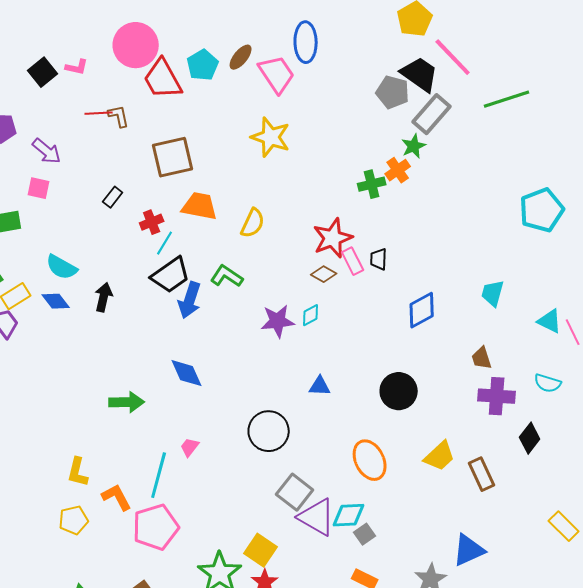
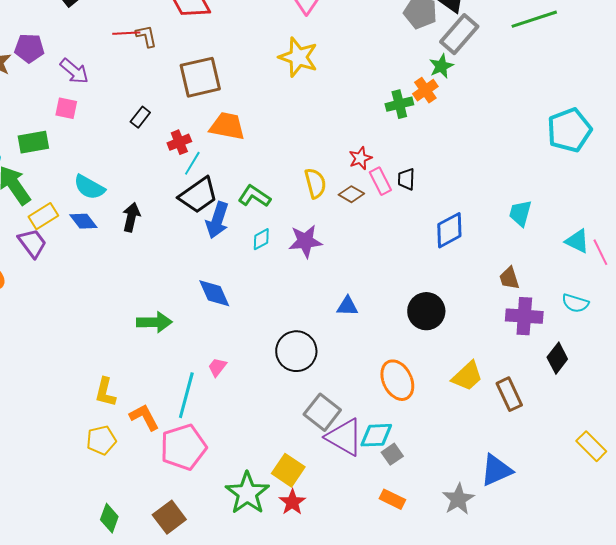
yellow semicircle: (253, 223) -> (315, 183), moved, turned -40
red star: (333, 238) -> (360, 158), size x0.6
cyan diamond: (311, 315) -> (261, 239), moved

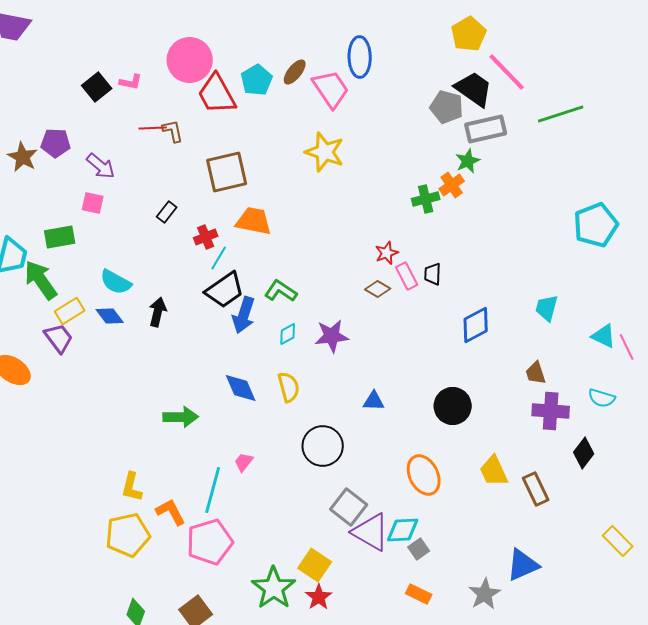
gray rectangle: (459, 34) -> (486, 129), turned 36
yellow semicircle: (315, 183) -> (289, 387), moved
yellow trapezoid: (467, 376) -> (494, 471), turned 108
yellow pentagon: (101, 440) -> (128, 535), size x1.5

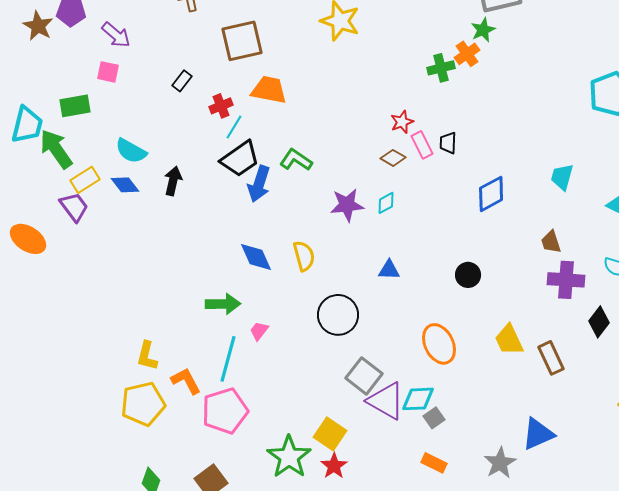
cyan diamond: (288, 334) -> (386, 203), moved
black circle: (453, 406) -> (468, 275), size x0.7
green arrow: (181, 417) -> (223, 304), moved

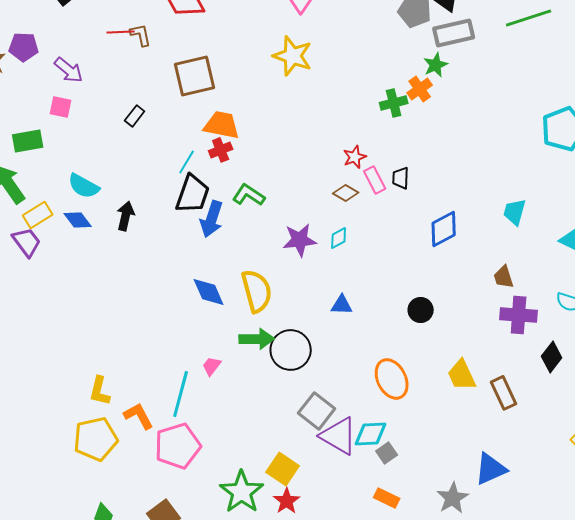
red cross: (221, 106) -> (221, 150), moved
black trapezoid: (240, 159) -> (193, 194), turned -36
yellow semicircle: (304, 256) -> (257, 291), size x1.4
green arrow: (223, 304) -> (257, 339), moved

